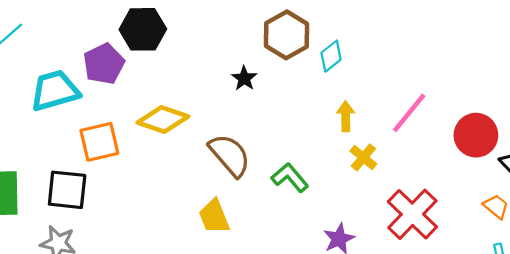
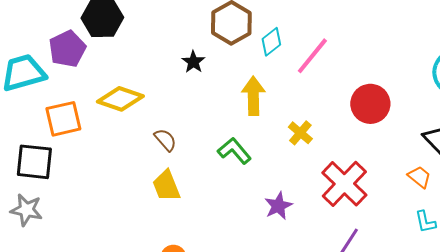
pink line: (409, 113) -> (312, 56), moved
yellow arrow: (346, 116) -> (253, 96), moved, size x1.4
red circle: (476, 135) -> (370, 104), moved
brown semicircle: (230, 155) -> (165, 140), moved, size x0.6

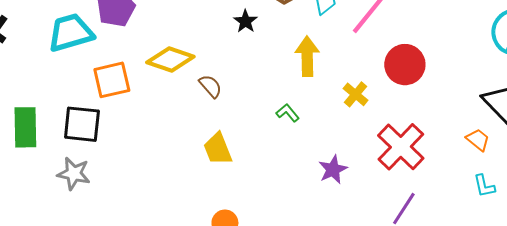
red circle: (370, 104) -> (405, 65), moved
brown semicircle: (165, 140) -> (211, 86), moved
green L-shape: (234, 151) -> (288, 113), size x0.7

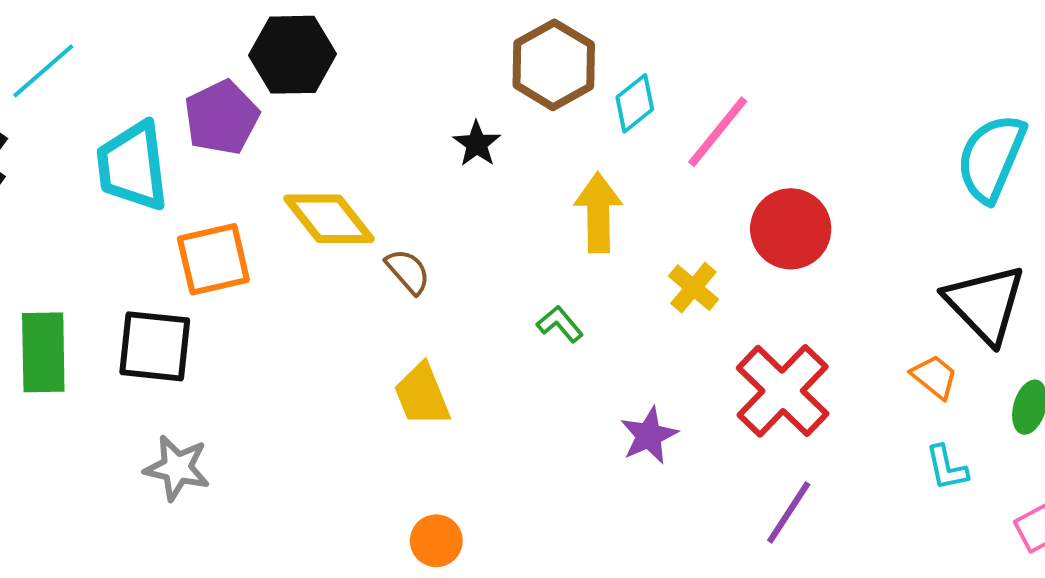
cyan trapezoid: (71, 33) -> (132, 166), turned -81
yellow diamond: (170, 59) -> (329, 219), turned 33
gray star: (74, 174) -> (177, 468), moved

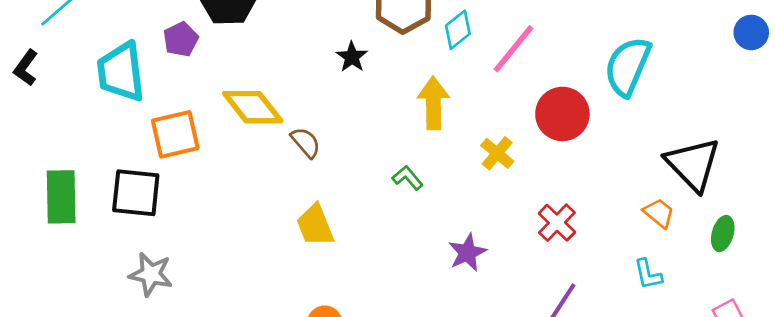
purple pentagon: (222, 117) -> (181, 39), size x0.7
cyan semicircle: (991, 158) -> (628, 66), moved
red cross: (783, 391) -> (557, 223), size x0.6
cyan L-shape: (947, 468) -> (648, 274), moved

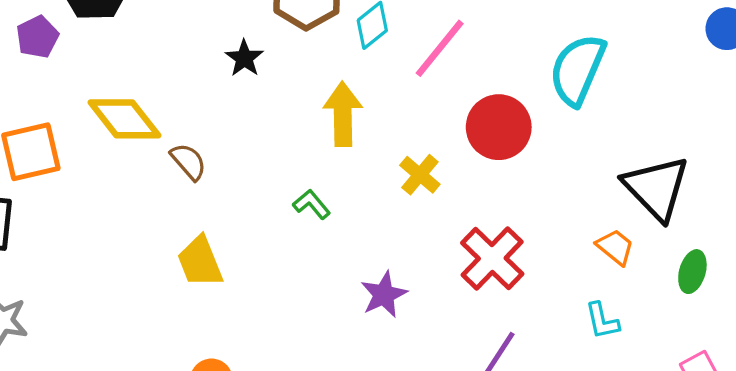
red cross: (557, 223) -> (492, 258), size x1.4

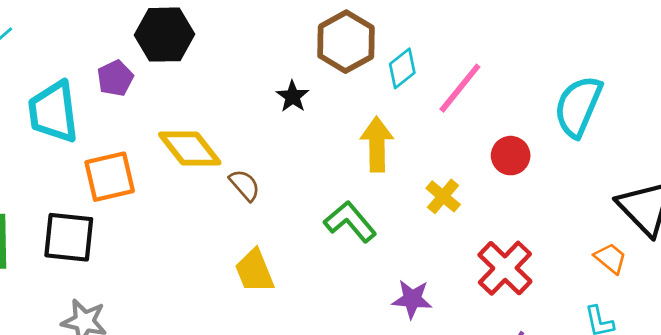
red circle: (499, 127) -> (511, 156), size x0.7
green L-shape: (312, 204) -> (350, 222), size x1.6
purple star: (384, 295) -> (412, 299), turned 30

